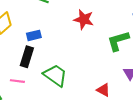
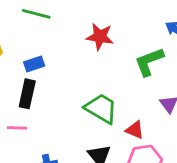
green trapezoid: (55, 75) -> (101, 108), moved

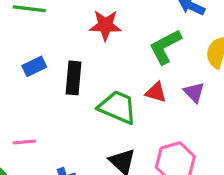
black rectangle: (27, 94) -> (73, 78), moved
red triangle: (135, 130) -> (156, 92), moved

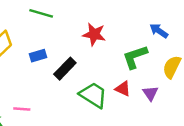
black rectangle: (73, 78) -> (65, 69), turned 30

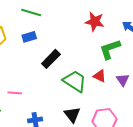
red star: (94, 34) -> (95, 22), moved
blue rectangle: (38, 56) -> (29, 37), moved

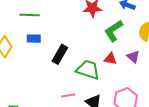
blue rectangle: (29, 37) -> (34, 39), turned 32
pink line: (15, 93) -> (68, 96), moved

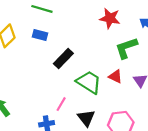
pink line: (68, 96) -> (61, 104), turned -64

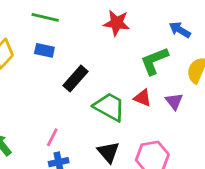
red star: (110, 18) -> (117, 23), moved
pink line: (61, 104) -> (52, 137), moved

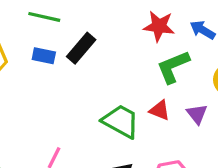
red star: (117, 23) -> (159, 26), moved
black rectangle: (76, 79) -> (81, 48), moved

